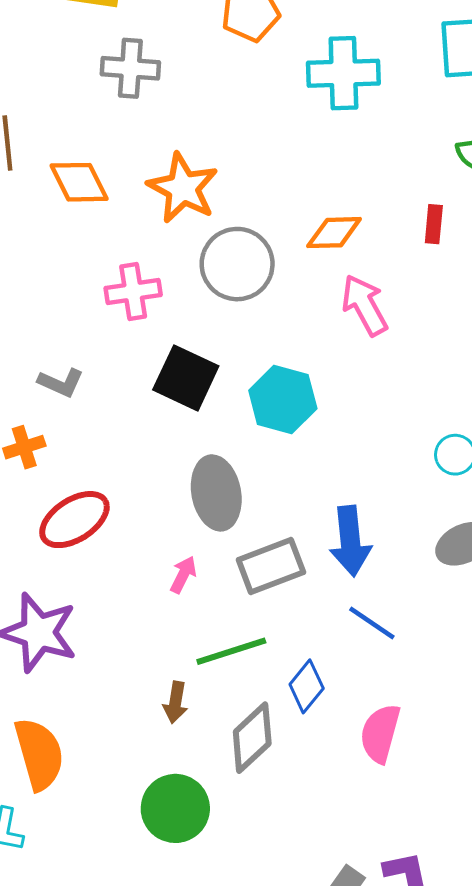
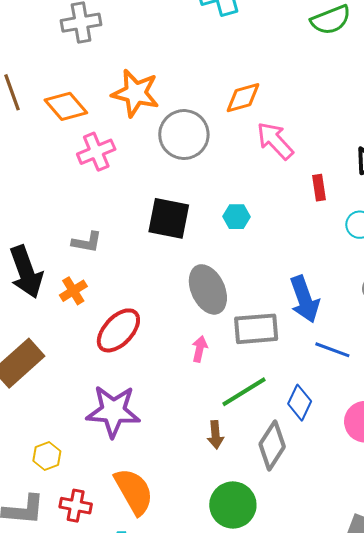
red rectangle: (434, 224) -> (319, 188), moved
pink cross: (133, 291) -> (96, 152), moved
cyan hexagon: (283, 399) -> (237, 217), size x0.6
gray rectangle: (271, 566) -> (256, 329), turned 30

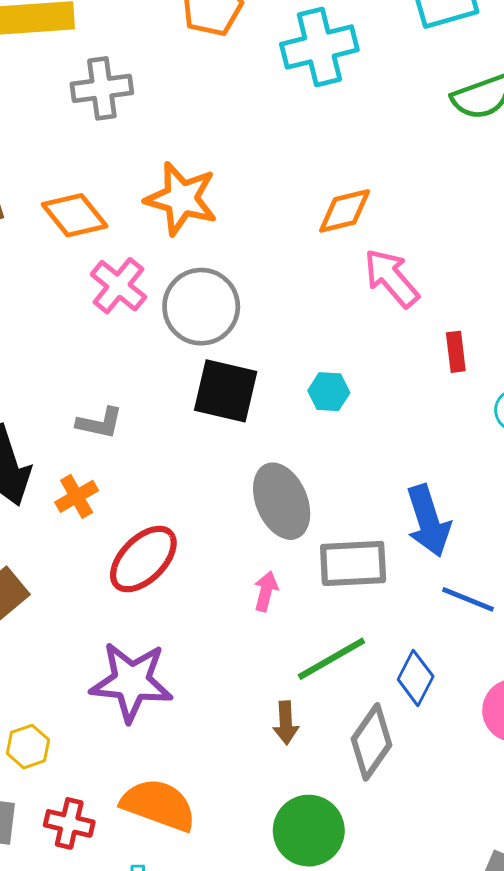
gray circle: (184, 135) -> (201, 307), moved
pink cross: (96, 152) -> (118, 286), turned -30
orange semicircle: (134, 491) -> (159, 805), turned -42

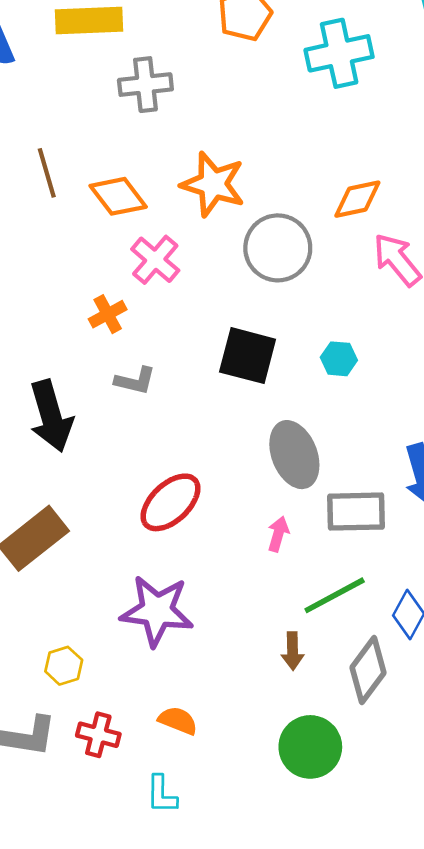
gray circle: (201, 307) -> (278, 248), moved
orange cross: (77, 496) -> (108, 314), moved
orange semicircle: (159, 805) -> (178, 721), size x0.6

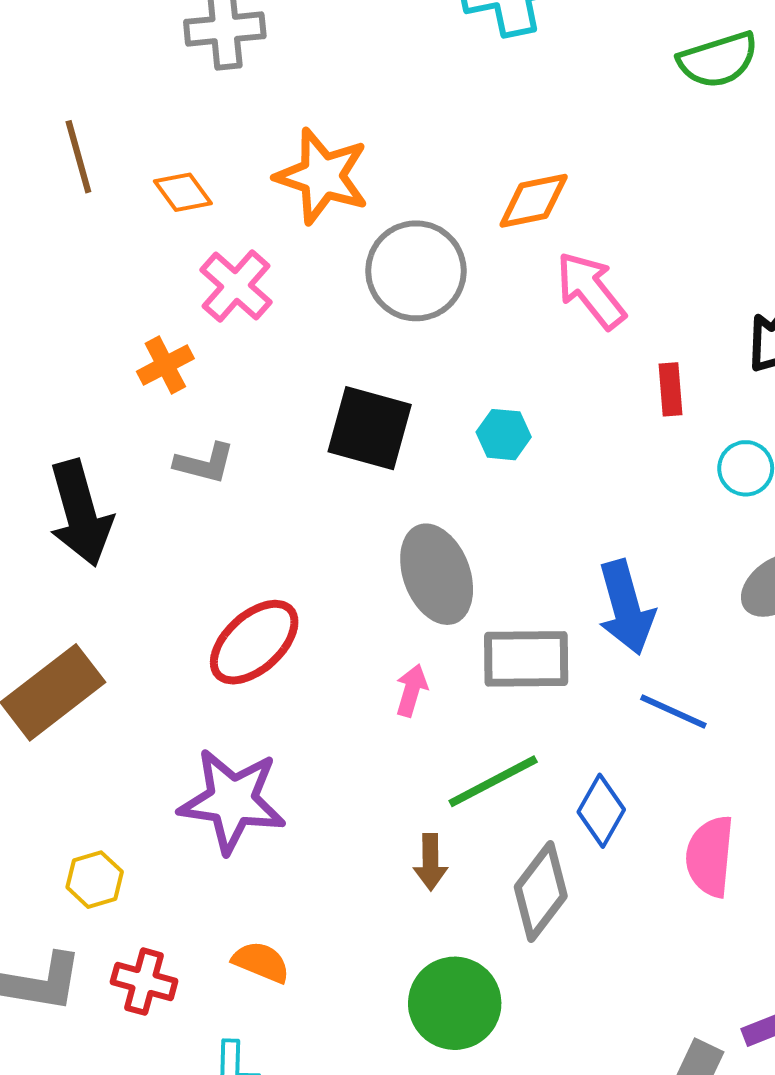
orange diamond: (118, 196) -> (183, 192), size x0.7

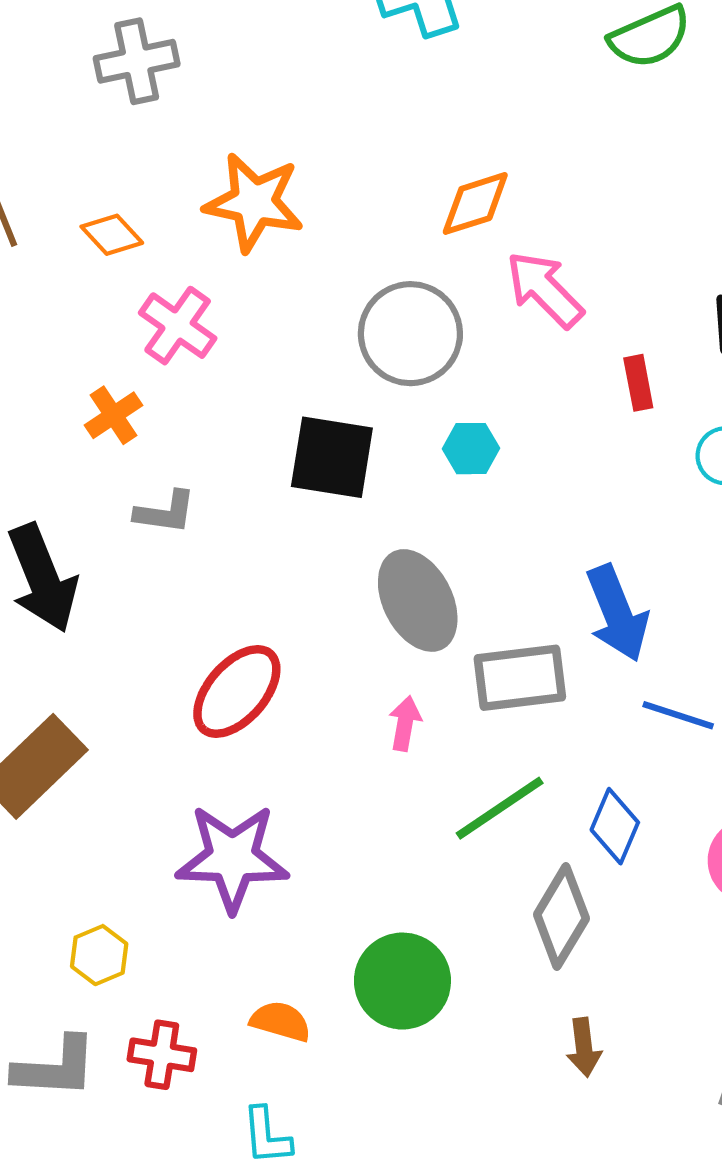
gray circle: (416, 271) -> (410, 334), moved
brown arrow: (430, 862) -> (584, 1047), moved
green circle: (455, 1003) -> (402, 981), moved

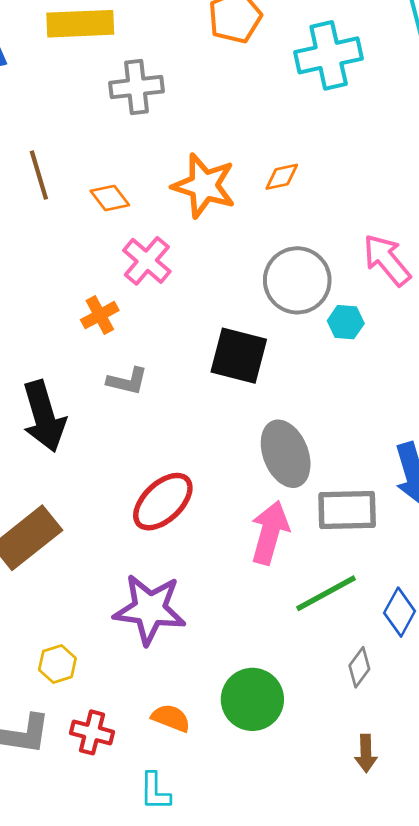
orange diamond: (475, 203) -> (282, 177), moved, size x0.7
cyan hexagon: (471, 449) -> (346, 322), moved
pink arrow: (405, 723) -> (270, 533), size x1.8
gray diamond: (561, 916) -> (359, 667), size x0.6

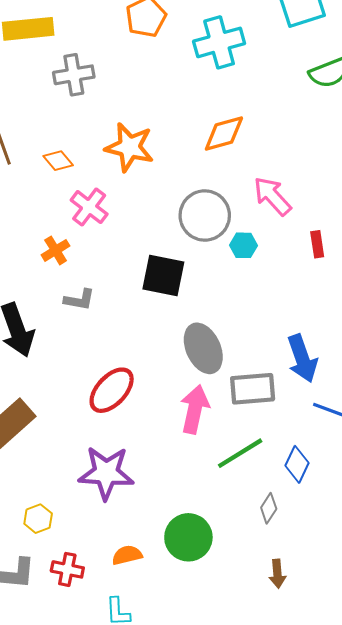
orange diamond: (282, 177) -> (224, 134), moved, size x1.6
orange semicircle: (171, 718) -> (127, 555), turned -32

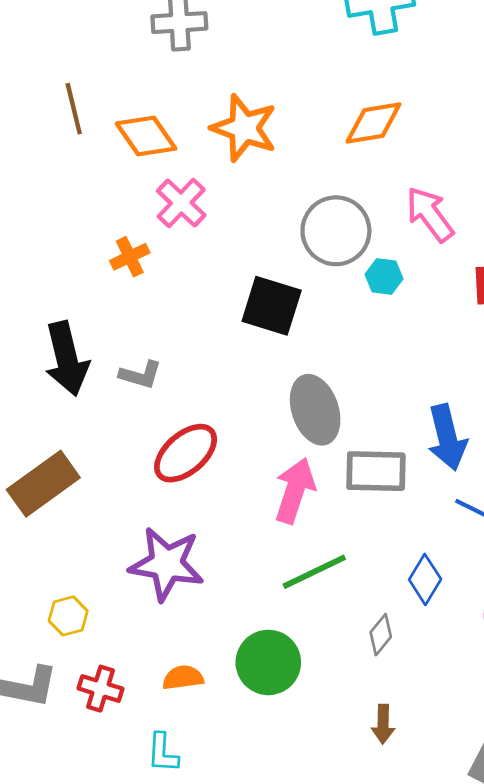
orange diamond: (58, 161) -> (146, 136), size x1.5
gray L-shape: (79, 300) -> (141, 375), moved
green line: (240, 453) -> (314, 572), moved

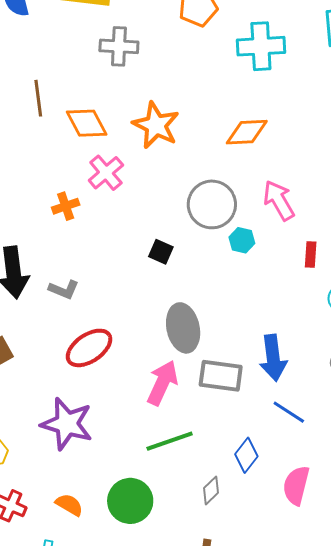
black square: (272, 306) -> (161, 252), size x0.6
orange semicircle: (183, 678) -> (69, 505), turned 32

